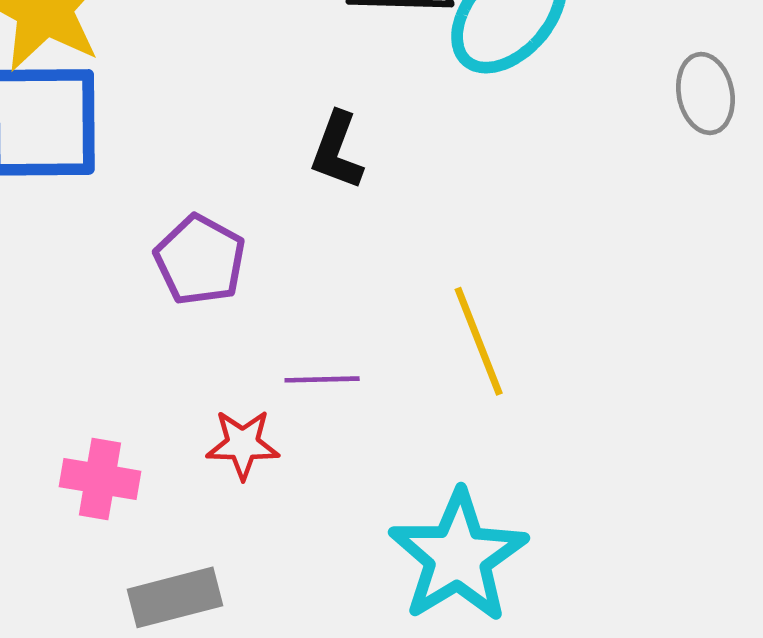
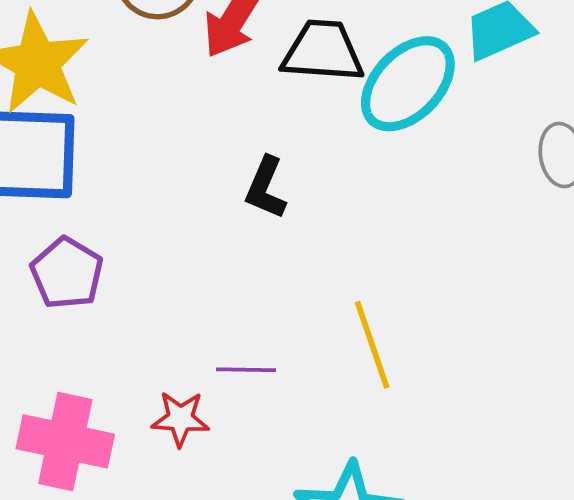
purple pentagon: (200, 260) -> (67, 273), moved
pink cross: (100, 479) -> (65, 441), size x1.5

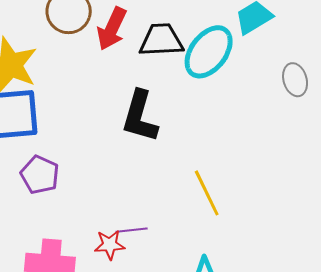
black L-shape: (266, 188) -> (140, 116), size x1.6
purple line: (246, 370) -> (132, 230), moved

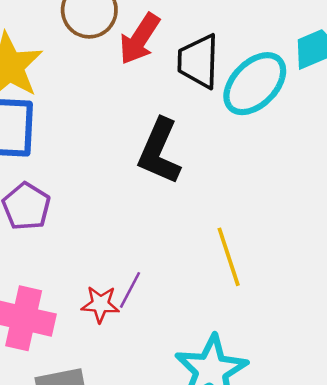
black trapezoid: (161, 40) -> (198, 61), turned -93
purple line: (132, 230) -> (130, 290), turned -64

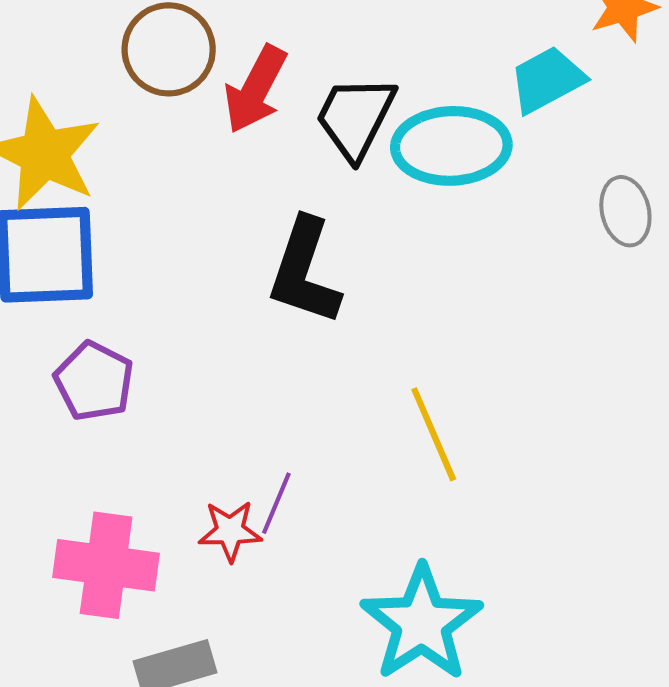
black trapezoid: (198, 61) -> (355, 117), turned 30
cyan ellipse: (255, 84) -> (451, 146), turned 48

